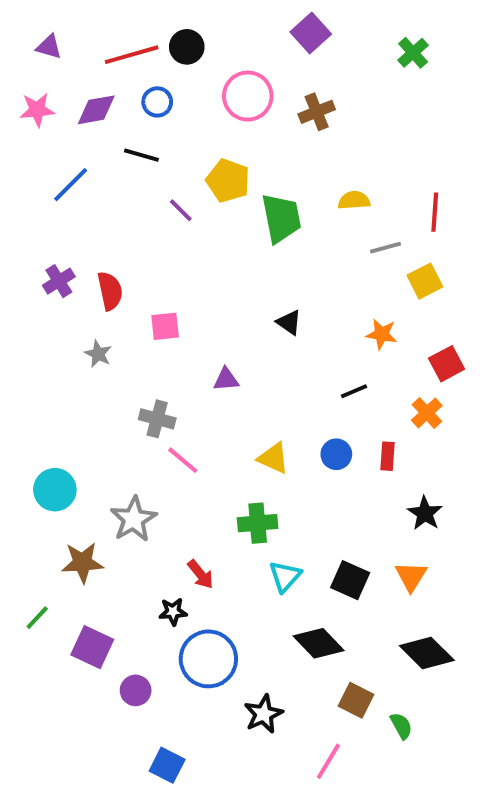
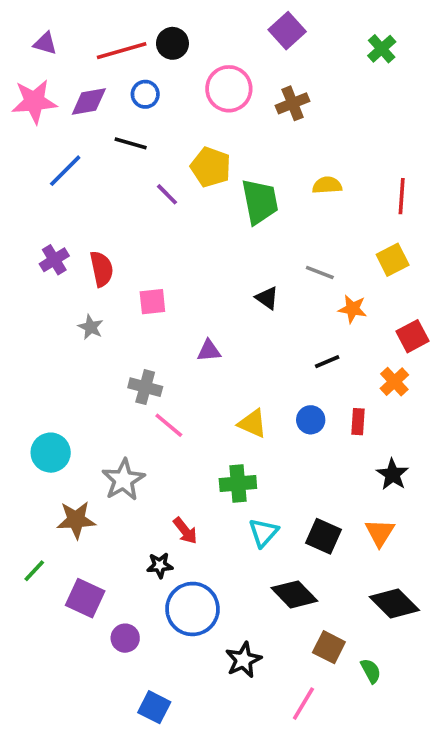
pink star: (37, 110) -> (34, 102), size x1.4
gray line: (386, 248) -> (320, 272), moved, turned 36

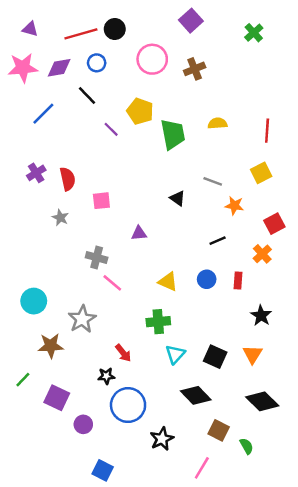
black line: (131, 143) -> (87, 96), turned 30

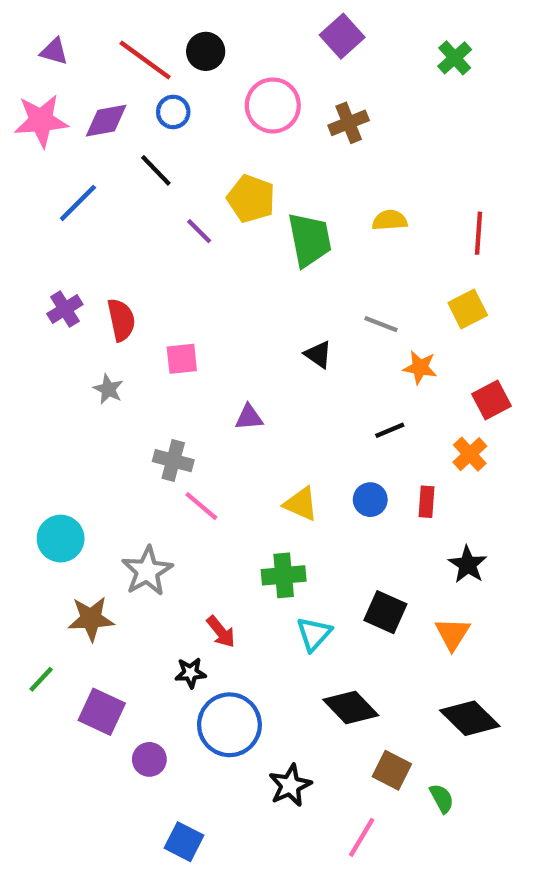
red line: (81, 34) -> (145, 60), turned 52
black square: (215, 357) -> (385, 612), moved

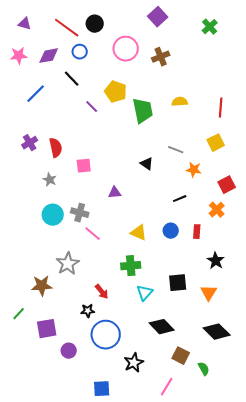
pink star: (41, 121) -> (19, 56), size x0.7
cyan circle: (61, 539) -> (53, 215), moved
black square: (385, 612) -> (178, 283), turned -30
purple square: (102, 712) -> (47, 329), turned -35
blue square: (184, 842) -> (102, 389), moved, turned -30

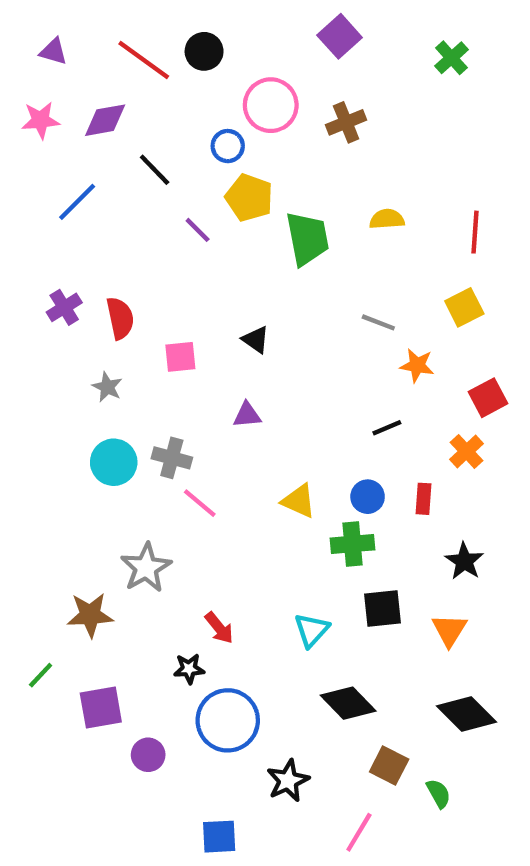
blue circle: (80, 52) -> (228, 146), moved
black triangle: (147, 164) -> (256, 340), moved
green cross: (131, 266) -> (352, 544), moved

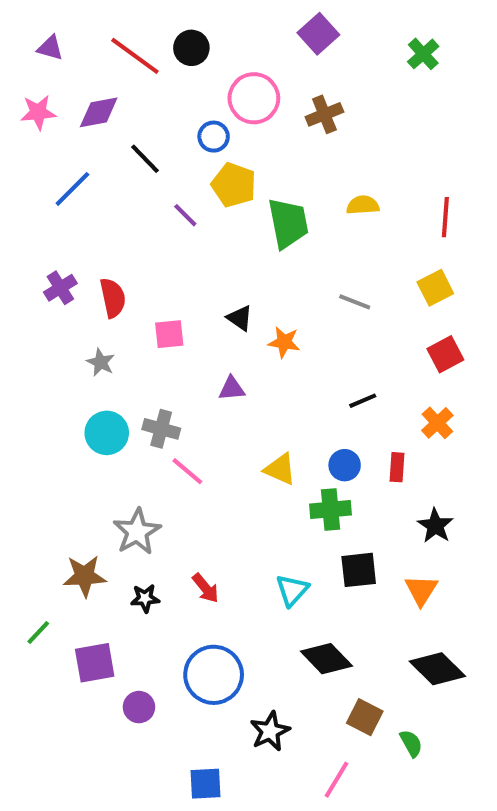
orange star: (417, 365) -> (284, 342), moved
red square: (488, 398) -> (445, 354), moved
black star: (189, 669) -> (145, 598), moved

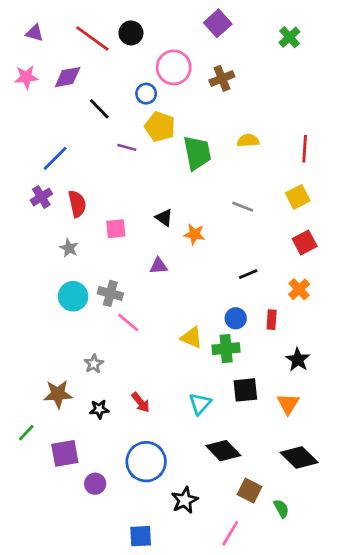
blue line: (72, 189) -> (55, 158), moved
purple line: (185, 215) -> (127, 147), turned -30
yellow triangle: (280, 469) -> (192, 338), moved
gray star: (137, 532) -> (94, 364), size x0.6

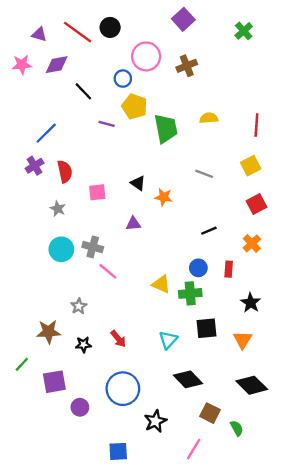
purple triangle: (34, 33) -> (39, 34), moved

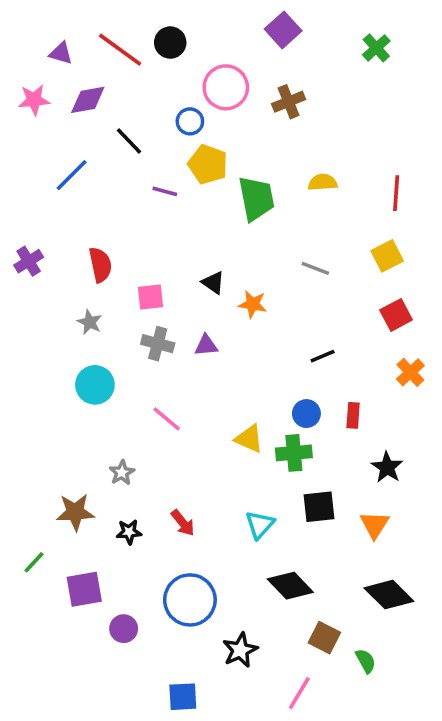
blue line: (46, 133) -> (72, 175), moved
purple cross: (35, 166) -> (29, 261), moved
orange cross: (252, 243) -> (410, 372), moved
gray cross: (93, 247) -> (158, 344), moved

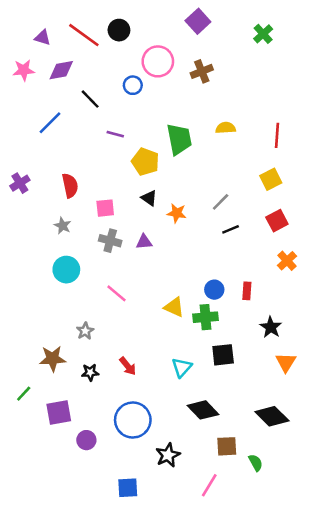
yellow pentagon: (208, 164) -> (145, 162), moved
gray line: (315, 268) -> (221, 202), moved, turned -66
black line: (323, 356) -> (231, 229), moved
orange triangle: (375, 525) -> (286, 362), moved
brown square: (324, 638) -> (227, 446), turned -30

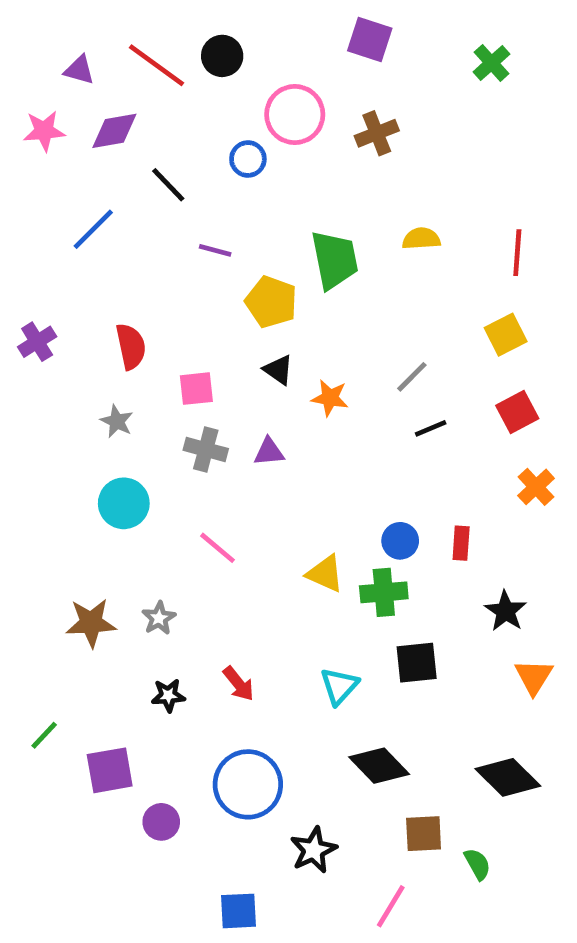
purple square: (198, 21) -> (370, 40), turned -30
brown star: (53, 359) -> (91, 623), moved

